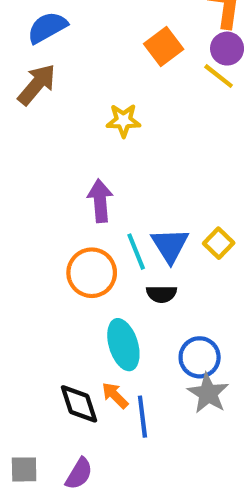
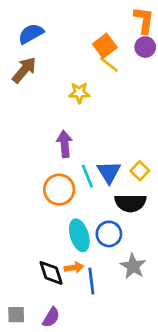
yellow line: (219, 76) -> (109, 65), moved
black semicircle: (161, 294) -> (130, 203), moved, size x1.6
blue circle: (200, 357) -> (109, 234), moved
orange arrow: (115, 395) -> (74, 268), turned 126

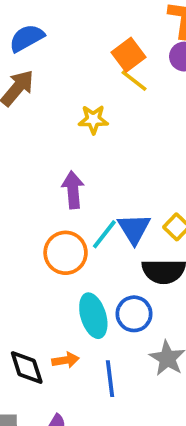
cyan line: (87, 176) -> (104, 234), turned 60
orange arrow: (74, 268) -> (66, 360), moved
black diamond: (51, 273) -> (27, 368), moved

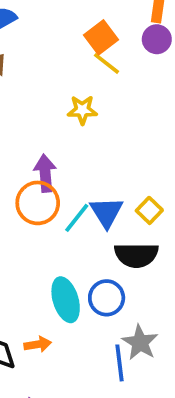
yellow star: (93, 119) -> (82, 110), moved
orange circle: (66, 253) -> (38, 203), moved
blue line: (110, 379) -> (120, 363), moved

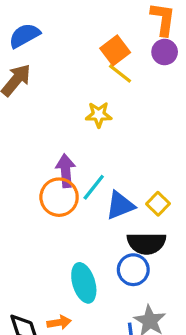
blue triangle: (107, 212) -> (120, 205), turned 40
cyan line: (77, 218) -> (94, 187), moved
blue circle: (107, 298) -> (133, 270), moved

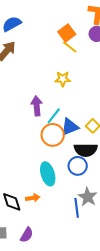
yellow star: (99, 115) -> (63, 79), moved
orange circle: (59, 197) -> (53, 135), moved

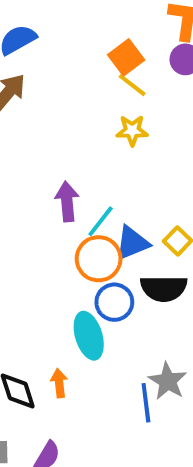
yellow star: (63, 79) -> (132, 130), moved
blue circle: (78, 166) -> (114, 302), moved
orange arrow: (33, 198) -> (59, 383), turned -88

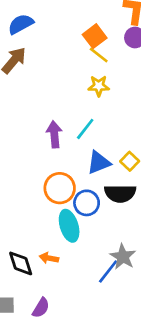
cyan line: (101, 221) -> (85, 129), moved
orange circle: (99, 259) -> (60, 188), moved
orange arrow: (59, 383) -> (49, 258), turned -72
blue line: (146, 403) -> (108, 271), turned 45

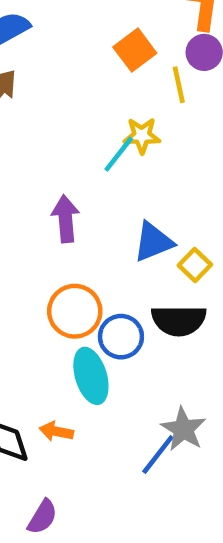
yellow line: (99, 55) -> (179, 85), moved, turned 40
cyan line: (85, 129) -> (119, 154), moved
blue triangle: (99, 163) -> (153, 242), moved

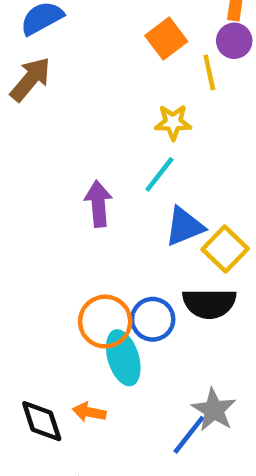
cyan line: (119, 154) -> (159, 174), moved
yellow square: (195, 265) -> (225, 249), size x1.4
orange circle: (75, 311) -> (105, 322), moved

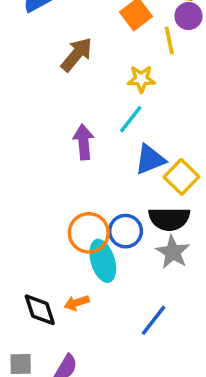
brown arrow: (30, 79) -> (77, 54), moved
gray star: (214, 410) -> (173, 252), moved
orange arrow: (89, 412) -> (77, 303), turned -30

